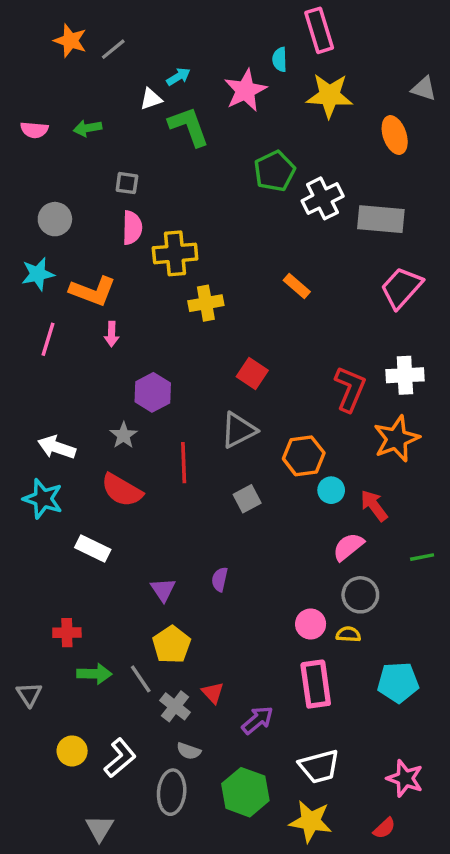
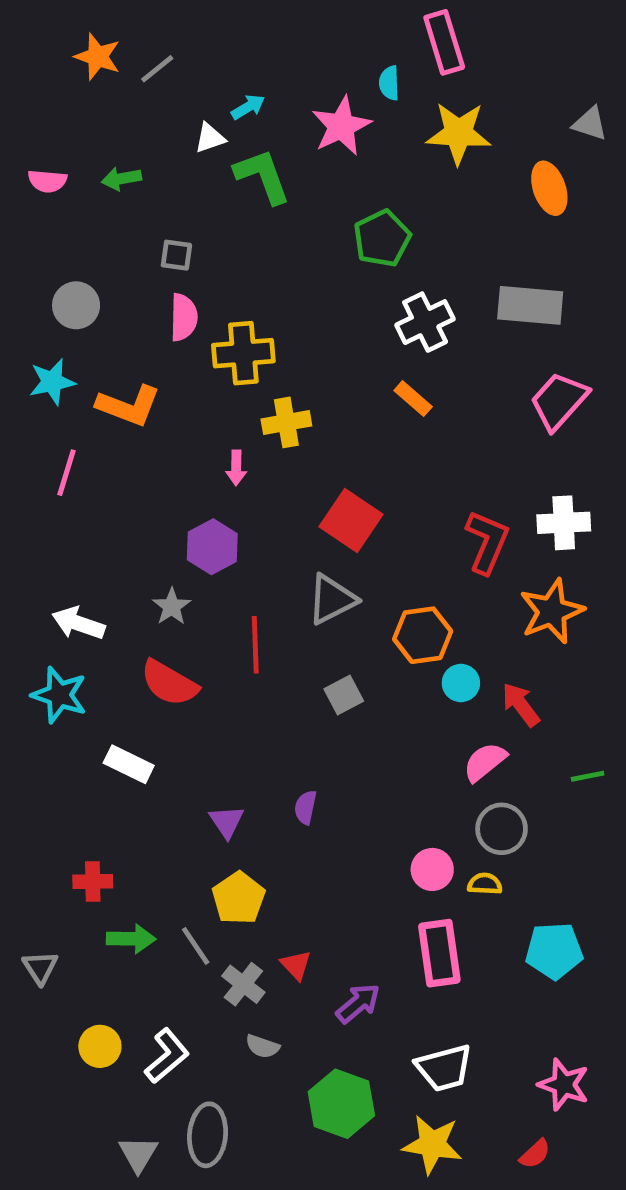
white cross: (323, 198) -> (425, 322), moved
pink arrow: (112, 334) -> (236, 468), moved
red square: (252, 374) -> (351, 520), size x1.4
gray ellipse: (172, 792) -> (208, 1135), moved

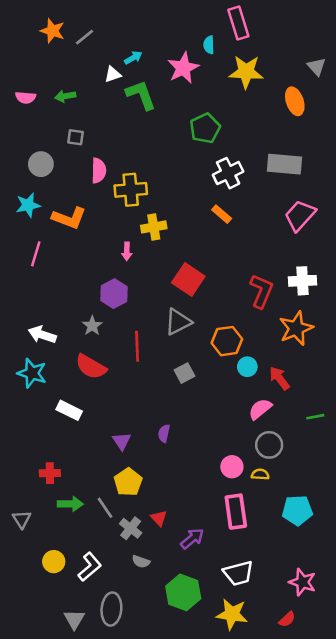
gray triangle: (590, 124) -> (317, 67), turned 30
gray square: (176, 255) -> (76, 137), moved

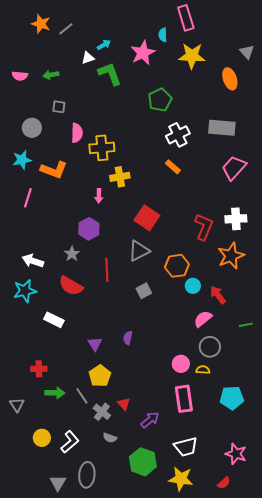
cyan star: (32, 373) -> (25, 291), turned -30

